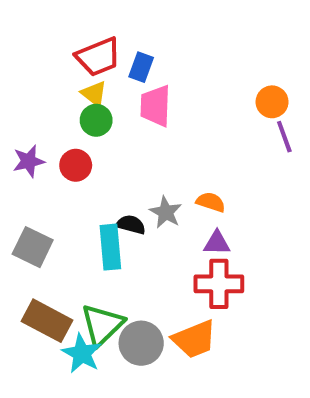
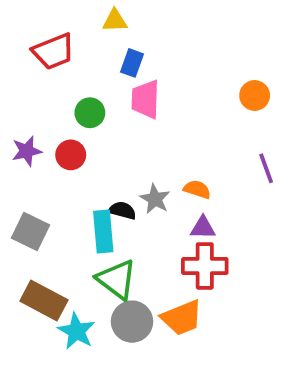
red trapezoid: (98, 57) -> (53, 51), moved
yellow triangle: (94, 94) -> (115, 21), moved, turned -40
purple line: (284, 137) -> (266, 168), moved
green triangle: (102, 325) -> (117, 279), moved, turned -39

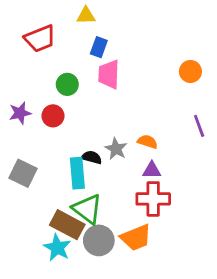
brown rectangle: (44, 300) -> (67, 225), moved

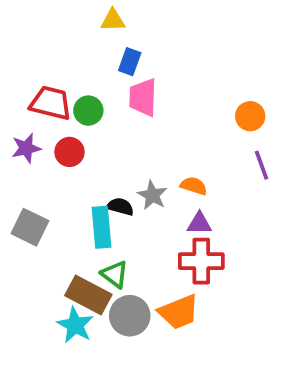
red trapezoid: (40, 39) -> (51, 103), moved, turned -144
orange circle: (190, 71) -> (250, 116), moved
green triangle: (87, 209) -> (115, 274), size x0.7

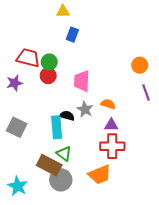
pink trapezoid: (143, 97) -> (82, 81), moved
red circle: (70, 152) -> (48, 76), moved
gray circle: (130, 316) -> (61, 180), moved
cyan star: (75, 325) -> (18, 186), moved

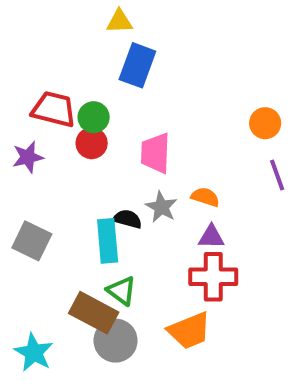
blue rectangle: (72, 35) -> (137, 65), size x1.5

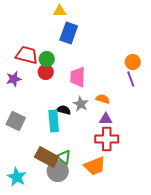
purple line: (277, 175) -> (131, 79), moved
green triangle: (122, 291) -> (64, 157), moved

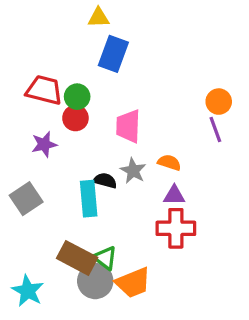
purple star: (14, 79) -> (44, 144), moved
gray square: (16, 121) -> (26, 199), turned 30
orange trapezoid: (95, 166) -> (133, 283), moved

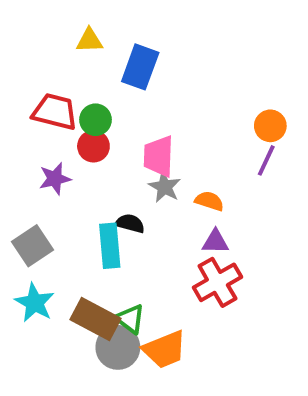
yellow triangle: (99, 18) -> (89, 40), moved
purple line: (215, 130) -> (266, 160), turned 45
gray star: (133, 171) -> (165, 187), moved
red cross: (176, 228) -> (217, 282), turned -30
cyan star: (28, 291) -> (35, 303), moved

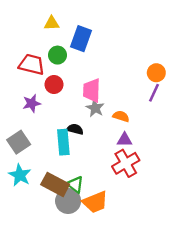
green circle: (96, 120) -> (57, 55), moved

